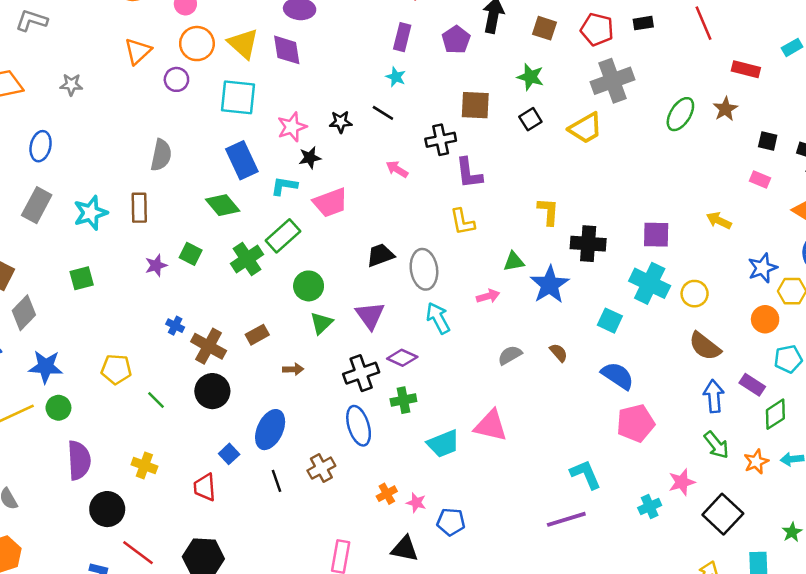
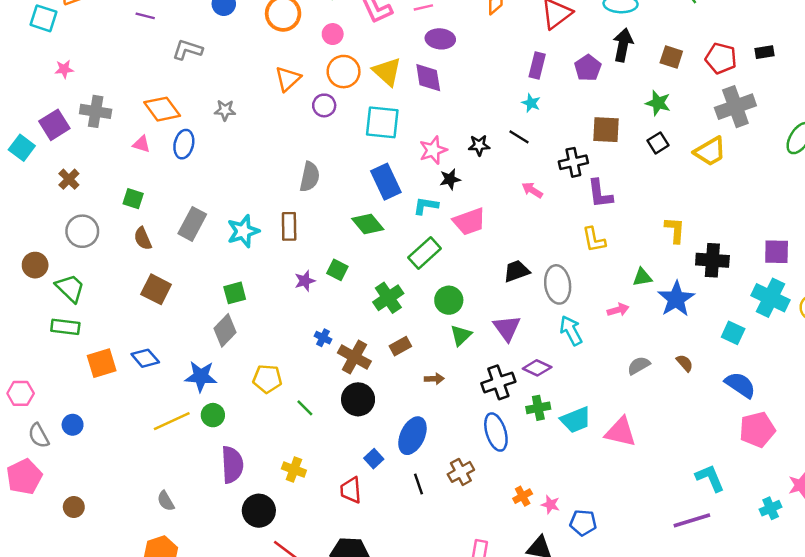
blue ellipse: (41, 146) -> (184, 144), moved
green cross: (247, 259) -> (388, 298), moved
gray diamond: (24, 313) -> (225, 330), moved
cyan trapezoid: (443, 444) -> (576, 420), moved

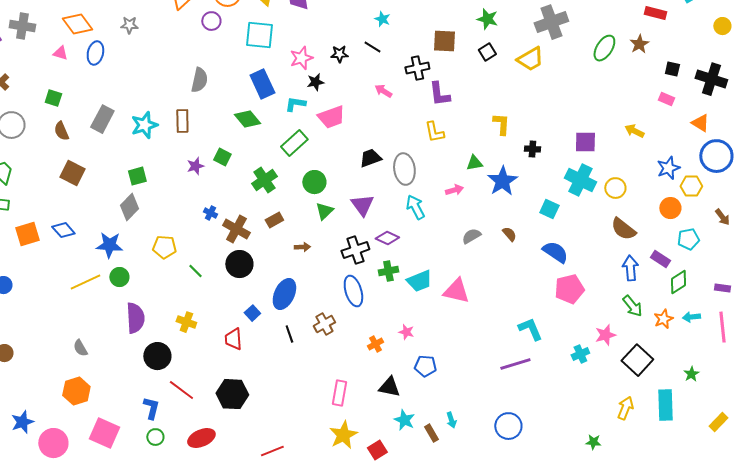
black cross: (712, 260) -> (532, 149), size x0.6
pink star: (550, 505) -> (406, 332), moved

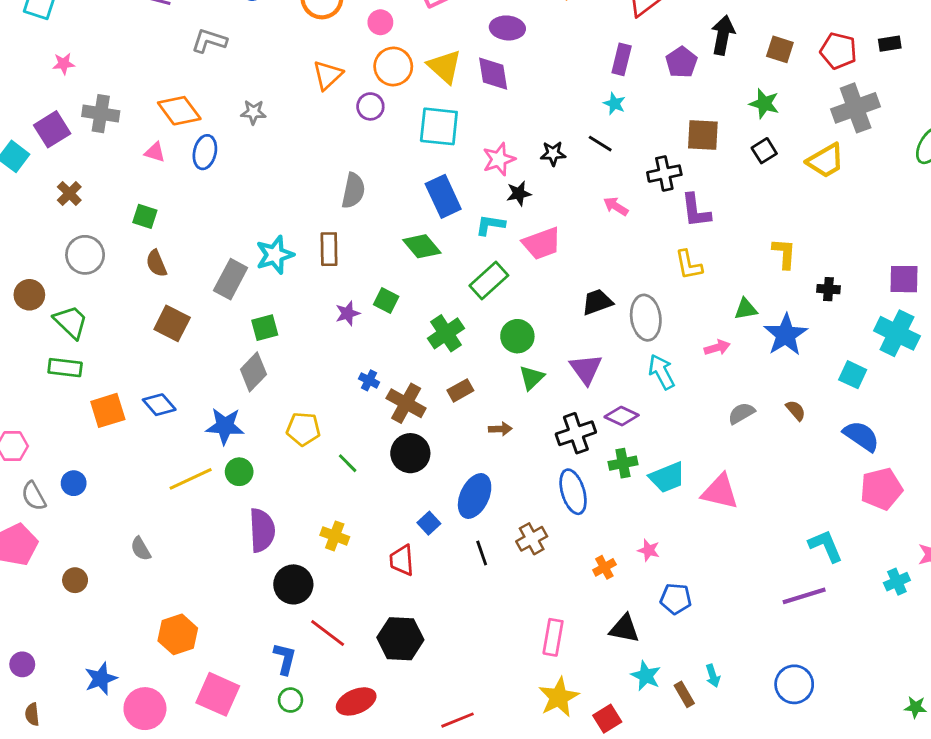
gray rectangle: (102, 119) -> (231, 279), moved
gray semicircle: (80, 348) -> (141, 549), moved

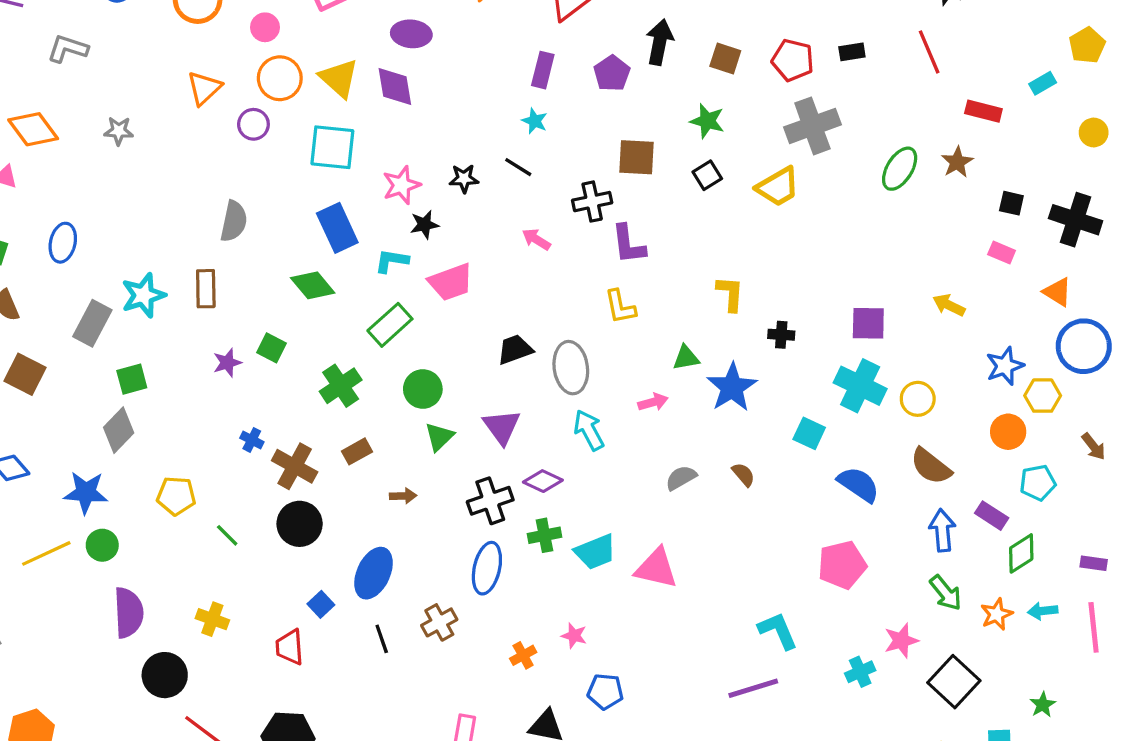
blue ellipse: (205, 152) -> (63, 243), moved
blue semicircle: (861, 436) -> (859, 484), moved
blue ellipse: (573, 492) -> (487, 568), turned 30

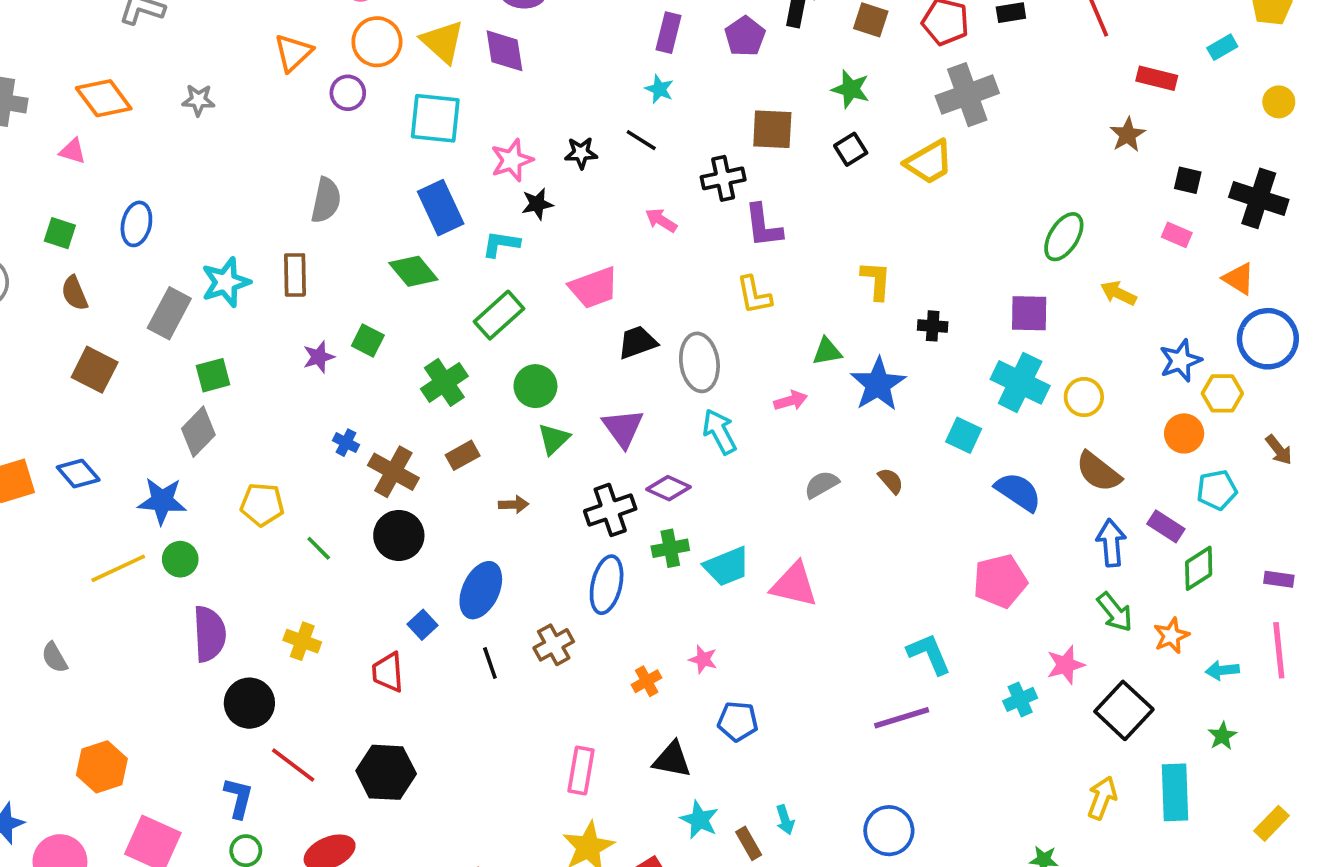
green ellipse: (900, 169) -> (1064, 237), moved
pink trapezoid: (451, 282) -> (594, 288), moved
cyan arrow: (1043, 611) -> (1222, 670), moved

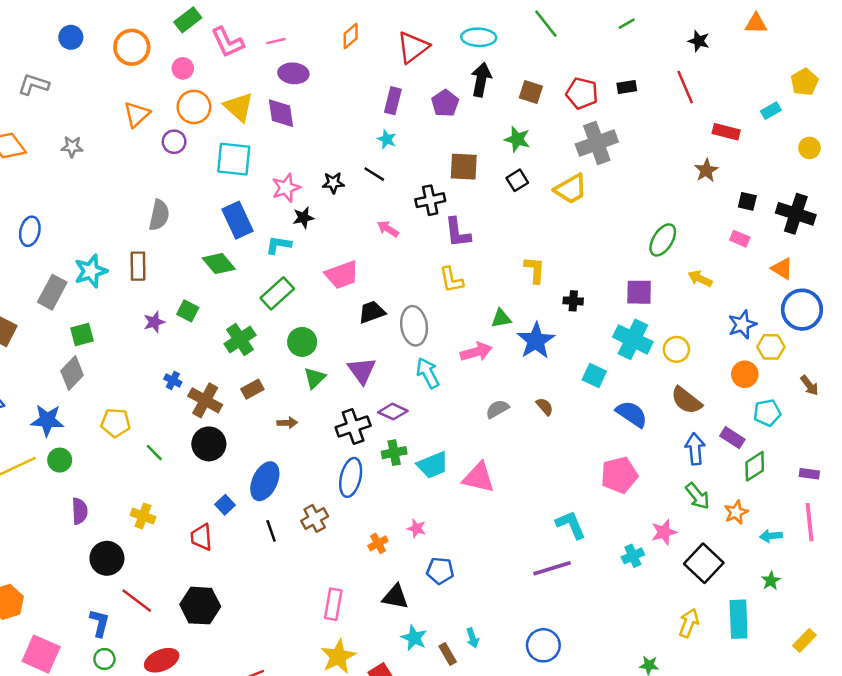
pink arrow: (791, 401) -> (476, 352), size x1.4
purple semicircle: (209, 634) -> (80, 511), size x0.7

